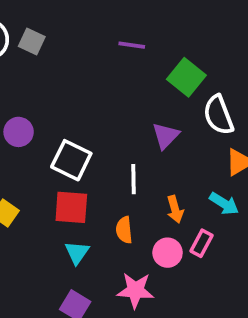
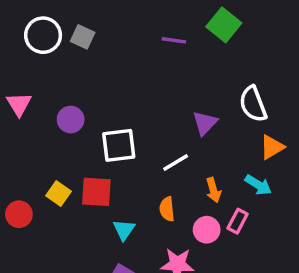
green square: (186, 77) -> (224, 25), moved
white square: (71, 160) -> (119, 145), turned -33
white line: (134, 179) -> (176, 163), turned 60
red square: (71, 207) -> (96, 192), moved

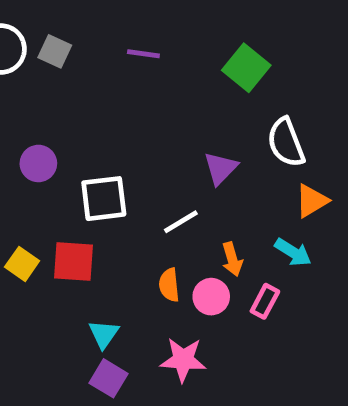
green square: (224, 25) -> (246, 68), moved
purple line: (174, 40) -> (143, 54), moved
cyan triangle: (124, 230) -> (104, 334), moved
pink circle: (207, 230) -> (211, 297), moved

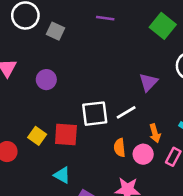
gray square: (55, 51) -> (55, 31), moved
white square: (104, 199) -> (95, 114), moved
cyan triangle: (104, 334) -> (62, 175), moved, turned -36

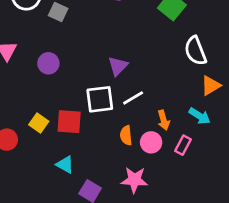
purple triangle: (148, 82) -> (118, 66), moved

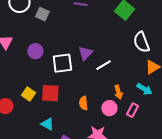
white line: (133, 98) -> (103, 65), moved
white square: (100, 99) -> (62, 63), moved
orange semicircle: (126, 135) -> (83, 103), moved

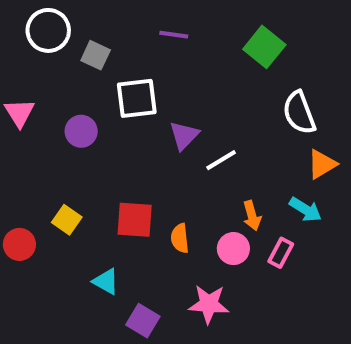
white square: (62, 63) -> (137, 98), moved
red square: (50, 93) -> (135, 220), moved

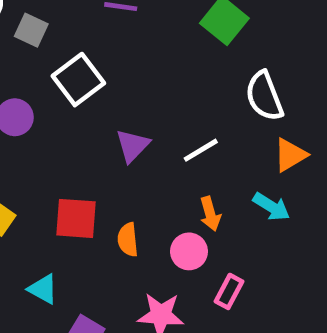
white square: (137, 98) -> (78, 80), turned -30
purple triangle: (184, 135) -> (132, 146), moved
white line: (221, 160) -> (201, 150), moved
pink rectangle: (281, 253) -> (229, 291), moved

